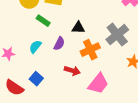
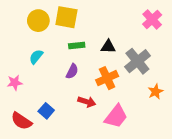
green rectangle: (43, 21) -> (77, 45), moved, turned -40
black triangle: (78, 28) -> (108, 47), moved
cyan semicircle: (35, 47) -> (36, 57), moved

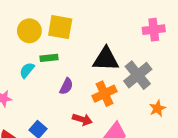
pink cross: (152, 19) -> (154, 30), turned 36
green rectangle: (77, 45) -> (49, 58), moved
black triangle: (108, 47) -> (106, 59), size x1.6

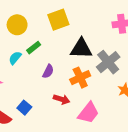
yellow square: (60, 27) -> (58, 20), moved, turned -30
green rectangle: (49, 58) -> (34, 48), turned -32

